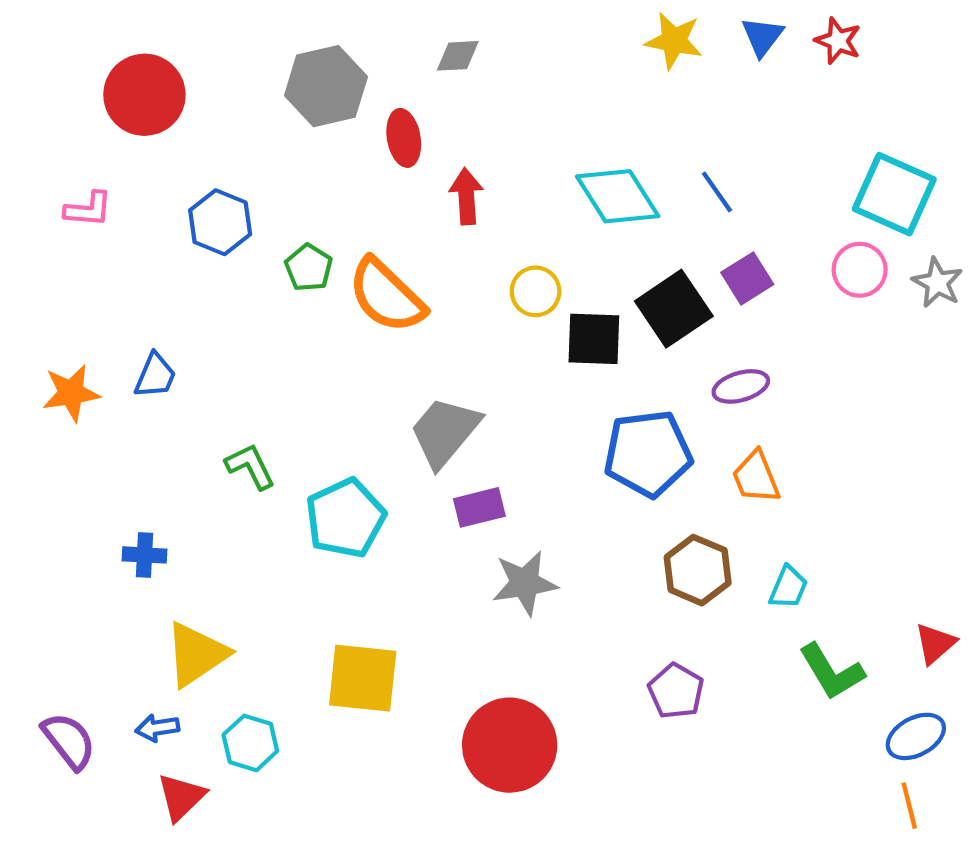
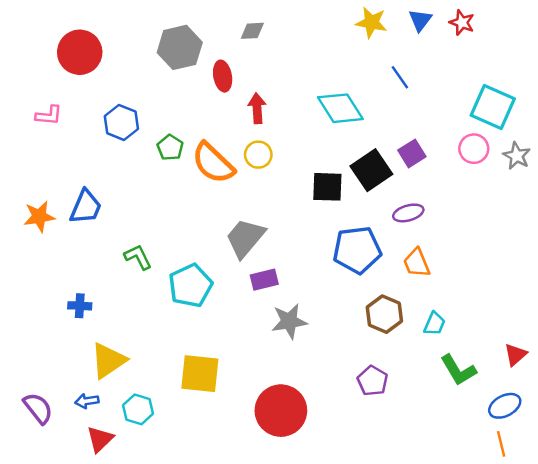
blue line: (717, 192) -> (400, 77), moved
yellow circle: (536, 291) -> (258, 155), moved
blue trapezoid: (155, 376) -> (86, 207), size x1.4

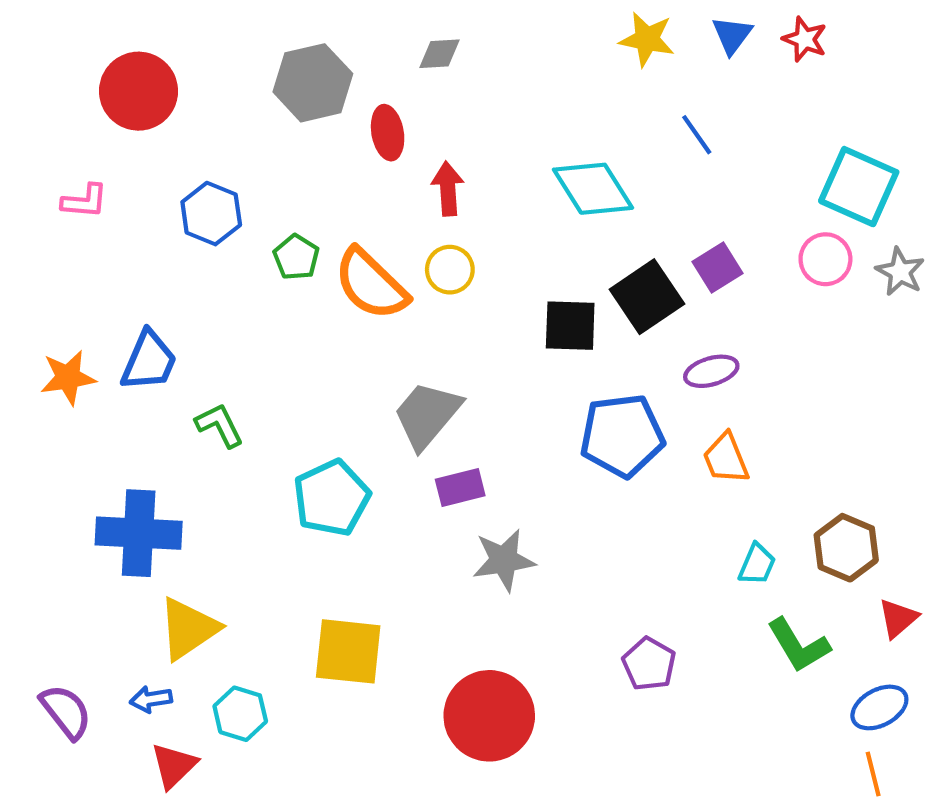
green L-shape: (138, 257) -> (219, 425), moved
blue cross: (80, 306) -> (139, 533), size x2.0
brown hexagon: (384, 314) -> (846, 548), moved

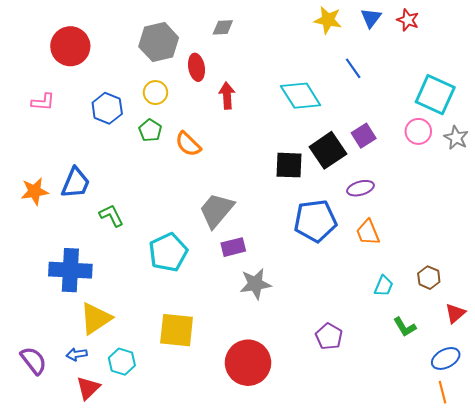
yellow circle: (450, 270) -> (155, 93), moved
orange semicircle: (371, 284) -> (188, 144), size x0.7
brown hexagon: (846, 548) -> (429, 278), size x0.7
green L-shape: (798, 645) -> (405, 327), size x0.7

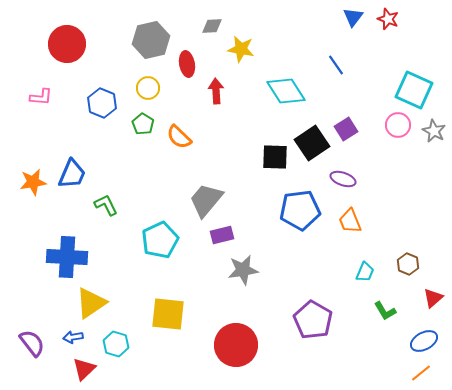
yellow star: (328, 20) -> (241, 49), moved
purple ellipse: (361, 188) -> (343, 179), turned 35
purple pentagon: (329, 336) -> (313, 320), size x1.5
orange line: (443, 392) -> (421, 373), turned 65

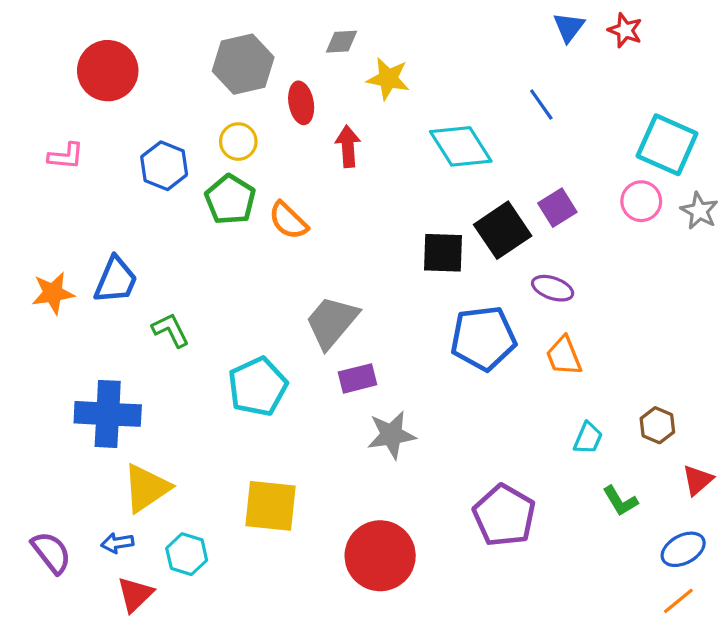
green pentagon: (143, 124) -> (230, 200), size x1.4

